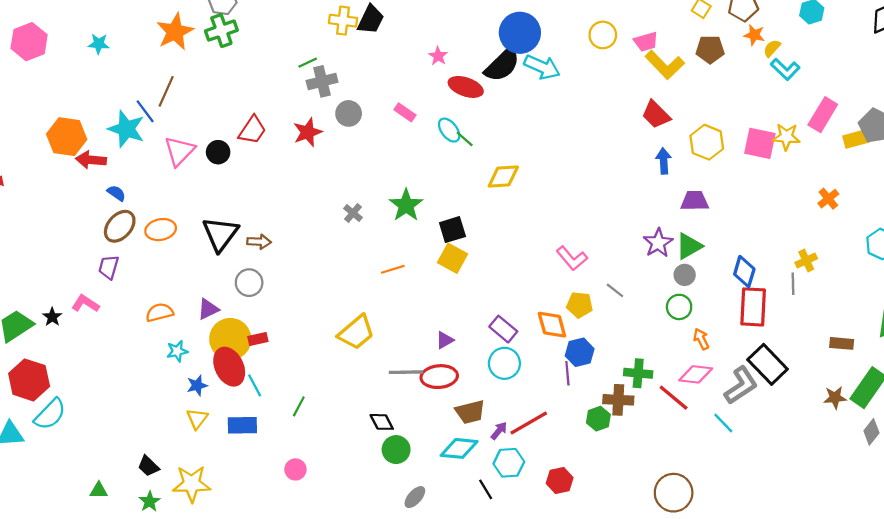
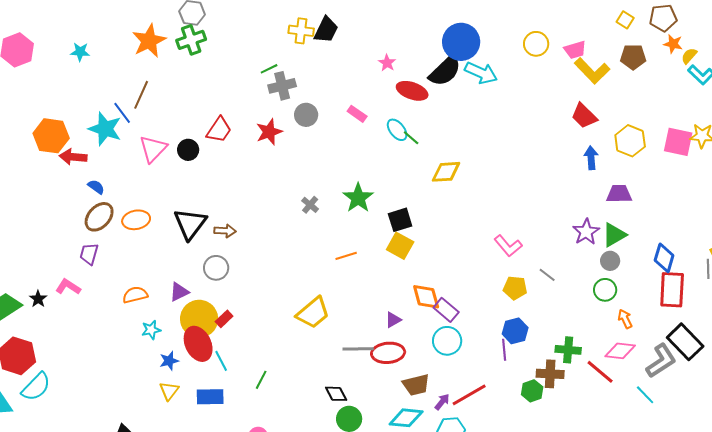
orange diamond: (552, 325) -> (426, 297), moved
red rectangle: (258, 339) -> (224, 319), turned -30

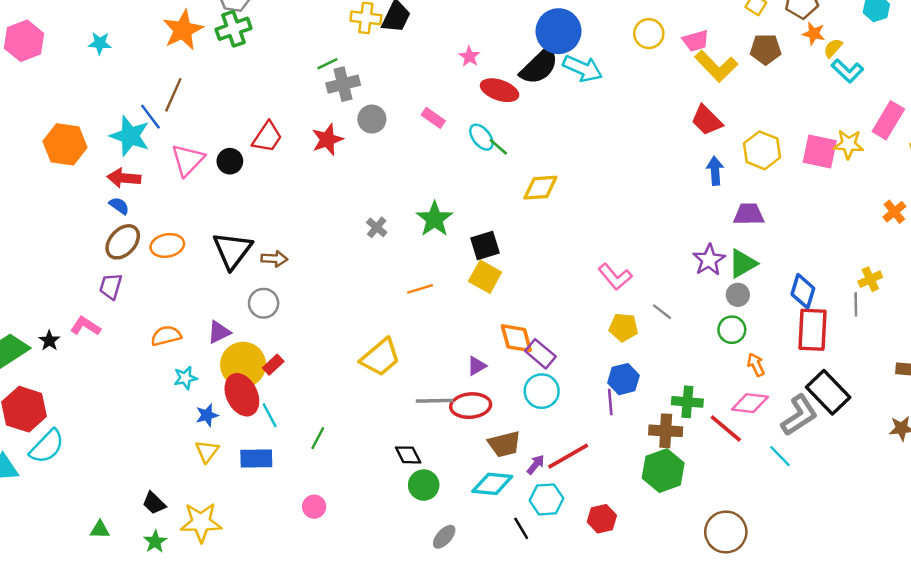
red arrow: (73, 157) -> (124, 178), moved
green hexagon: (532, 391) -> (663, 471), moved, size x1.6

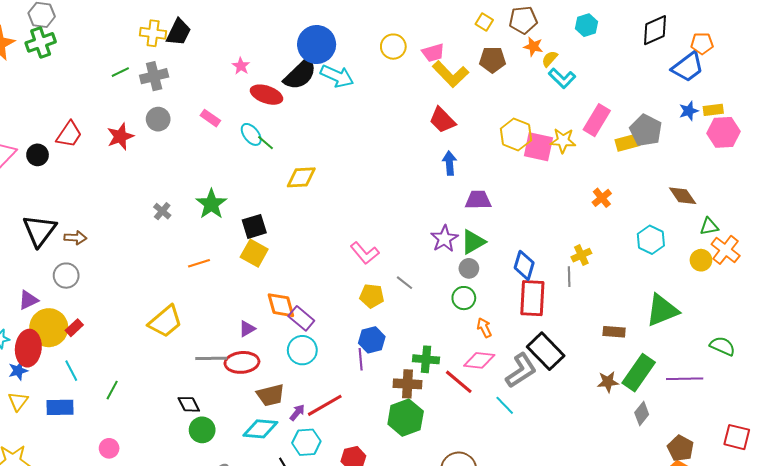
gray cross: (343, 84) -> (154, 76), moved
yellow hexagon: (762, 150) -> (516, 134), moved
red ellipse: (242, 395) -> (28, 348), moved, turned 32

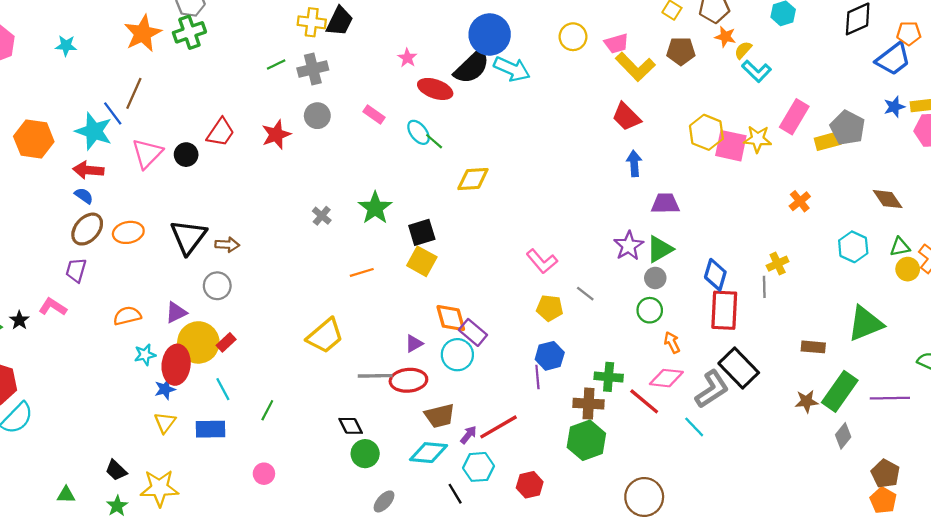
green triangle: (709, 226) -> (900, 247), moved
cyan circle: (302, 350) -> (457, 355), moved

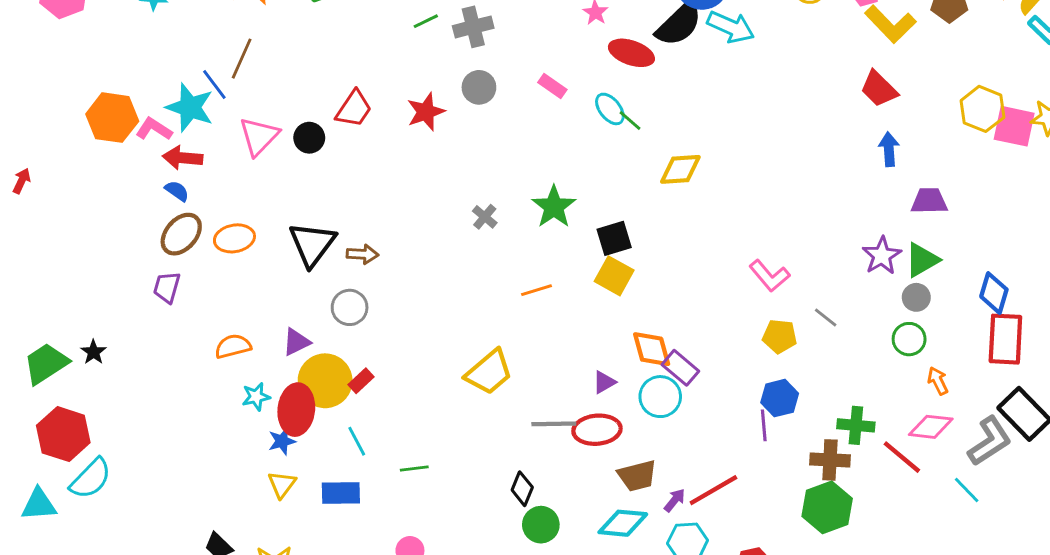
pink L-shape: (53, 307) -> (154, 129), moved
green line: (267, 410) -> (414, 469), turned 55
black diamond: (351, 426) -> (522, 489), turned 50

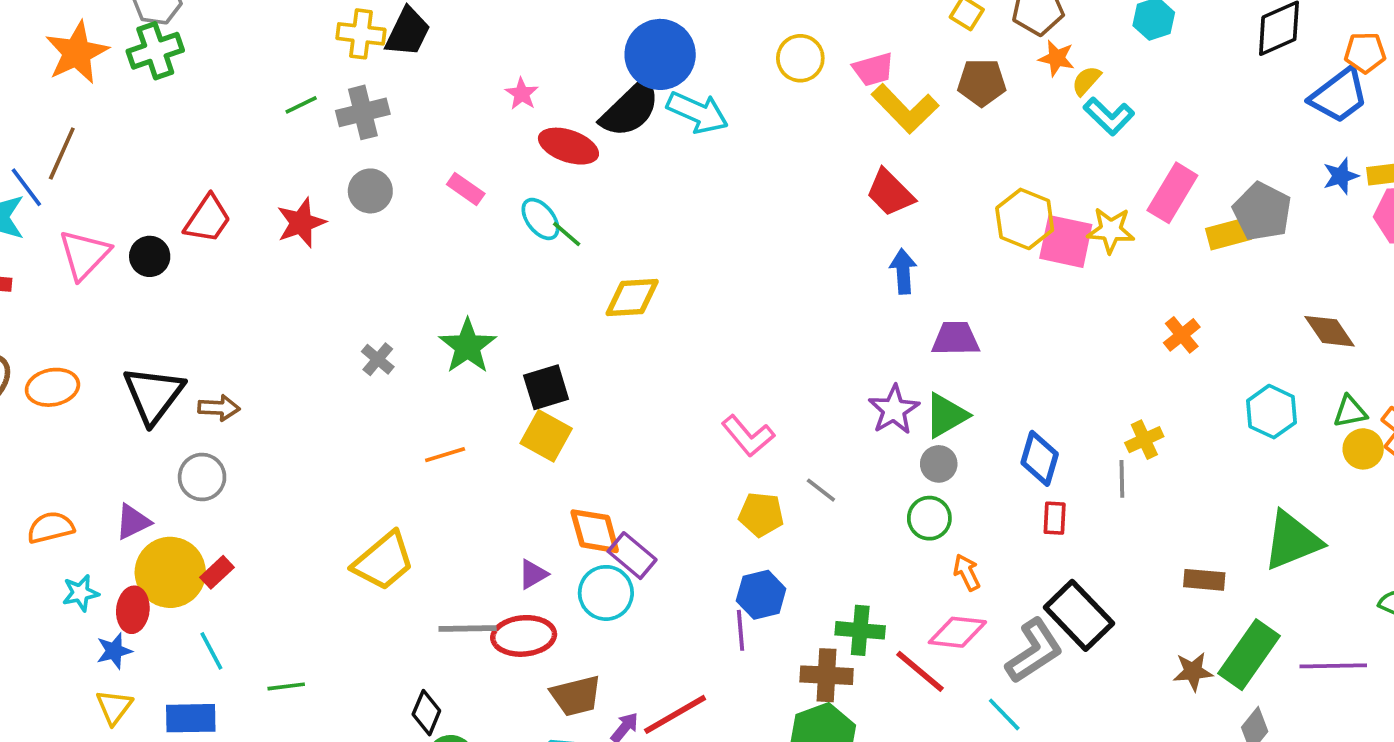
red rectangle: (1005, 339) -> (1055, 518), size x0.5
red ellipse: (296, 410) -> (133, 610), size x0.7

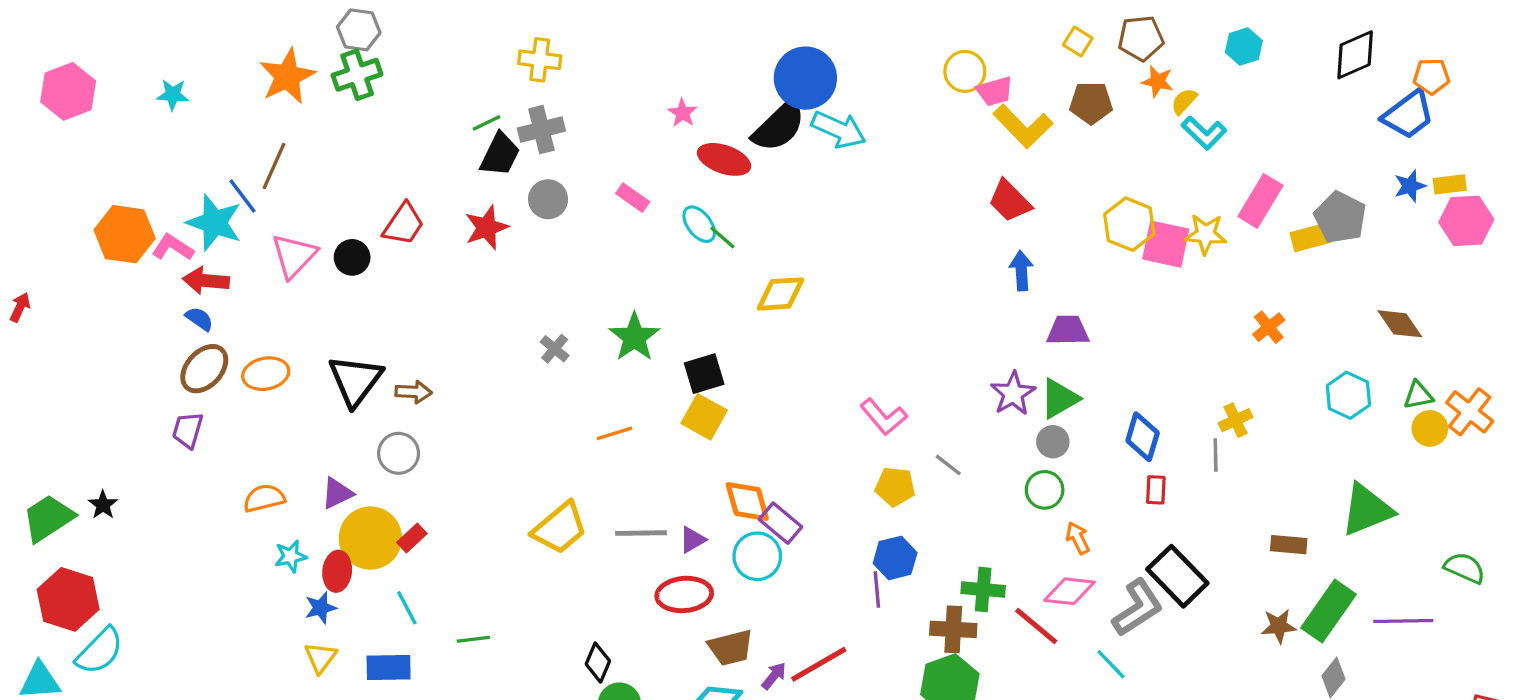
black trapezoid: (408, 32) -> (500, 154), moved
yellow circle: (800, 58) -> (965, 71), moved
gray line: (468, 628) -> (641, 533), moved

